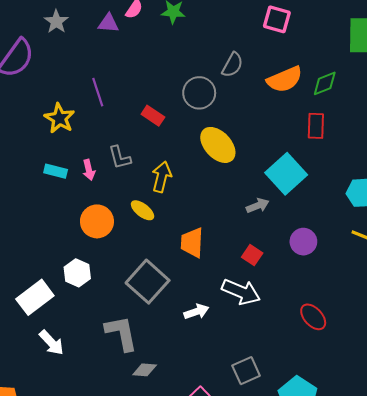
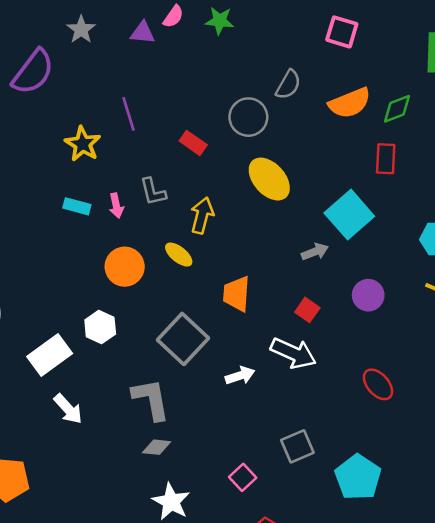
gray diamond: (145, 370) -> (157, 447), moved

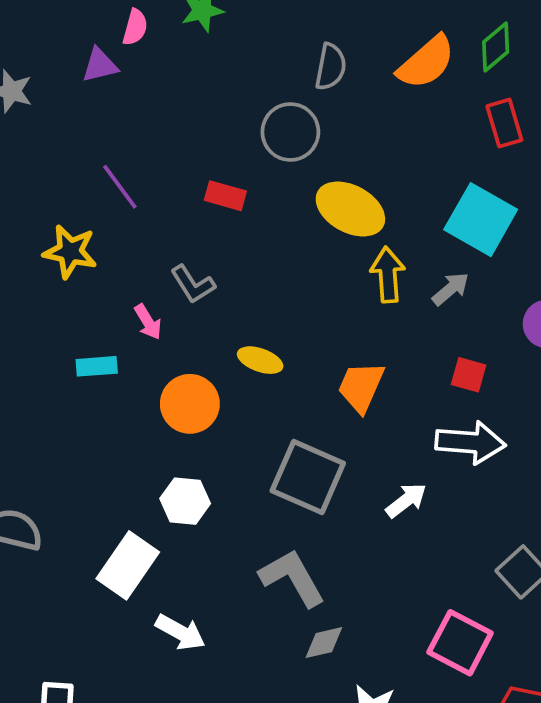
cyan rectangle: (77, 206) -> (97, 366), moved
yellow arrow: (202, 215) -> (388, 275), moved
orange trapezoid: (237, 294) -> (361, 387), turned 39
pink square: (243, 477) -> (460, 643), size x1.6

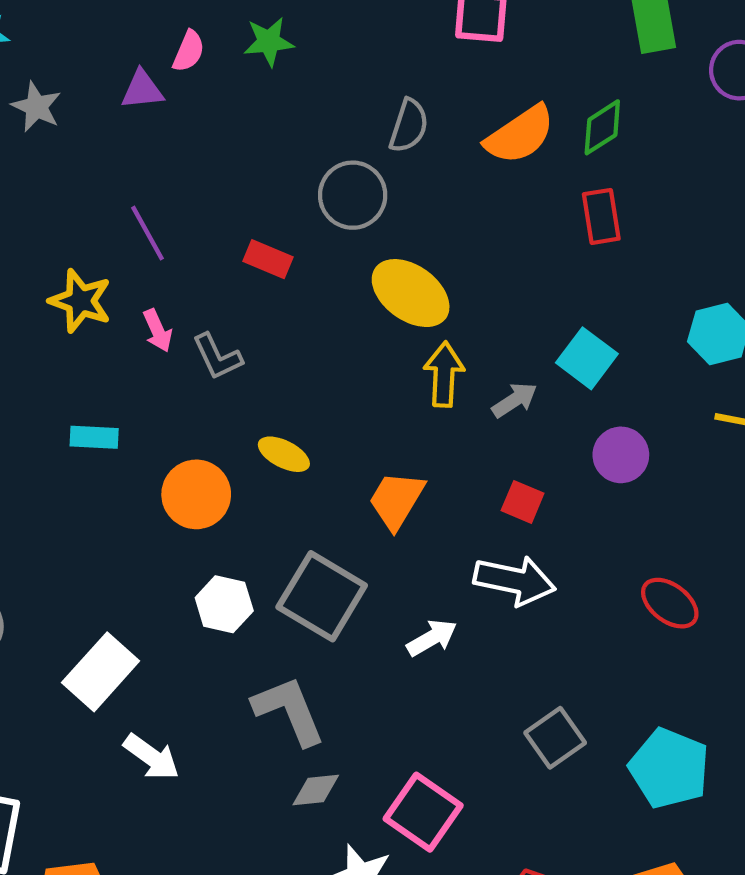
cyan square: (481, 220) -> (587, 358), moved, size x0.7
pink arrow: (148, 322) -> (158, 331), moved
white hexagon: (185, 501) -> (224, 604), moved
pink square: (460, 643) -> (423, 812), moved

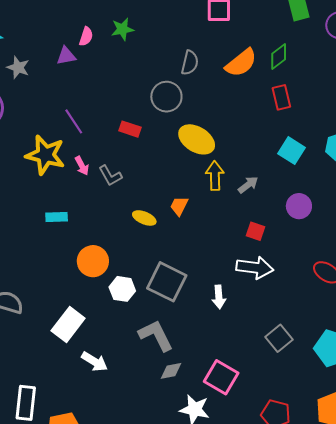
yellow star: (80, 301) -> (45, 155), size x1.4
cyan square: (587, 358) -> (292, 151), moved
orange circle: (196, 494) -> (93, 261), moved
orange trapezoid: (396, 500) -> (179, 206), moved, size x0.7
white arrow: (432, 638) -> (219, 297), turned 120

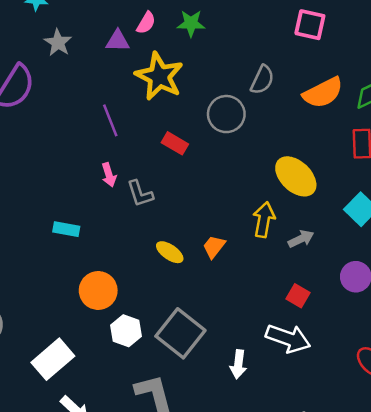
yellow ellipse: (197, 139) -> (296, 176), moved
yellow star: (45, 155) -> (159, 76), moved

